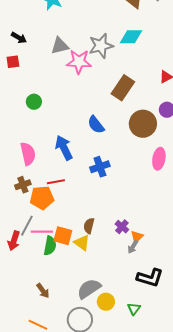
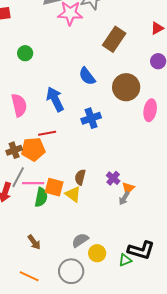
brown circle: (143, 124) -> (126, 87), moved
brown cross: (23, 185) -> (14, 150), moved
black L-shape: (150, 278) -> (141, 250), moved
gray semicircle: (89, 289) -> (80, 240), size x0.7
green triangle: (134, 309) -> (125, 260), turned 32

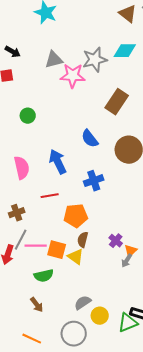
orange pentagon: (33, 149) -> (76, 216), moved
green semicircle: (41, 197) -> (44, 276), moved, turned 66
green triangle: (125, 260) -> (128, 323), size x1.5

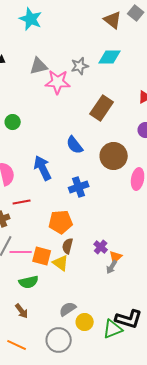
gray star: (95, 60) -> (80, 66), size x0.7
red line: (50, 196) -> (22, 202), moved

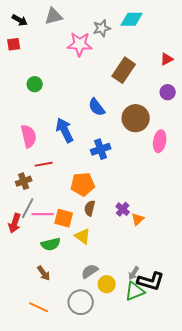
gray triangle: (39, 66) -> (54, 16), moved
yellow triangle: (61, 263) -> (83, 236), moved
gray arrow: (112, 267) -> (134, 273), moved

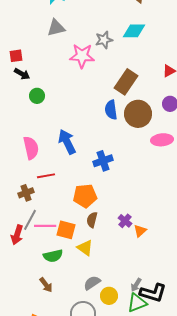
black arrow: (20, 20) -> (22, 74), moved
blue semicircle: (97, 107) -> (111, 110), moved, turned 30
brown circle: (136, 118) -> (138, 114), moved
pink ellipse: (160, 141) -> (162, 140), moved, turned 75

